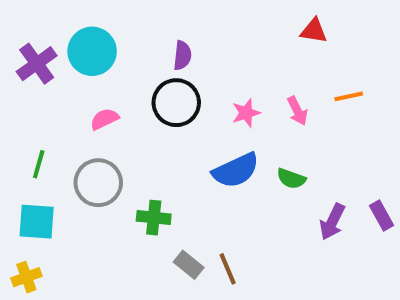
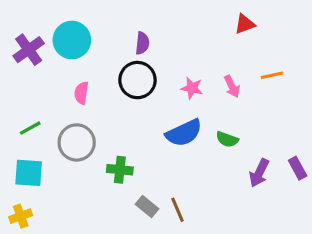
red triangle: (314, 31) -> (245, 24), turned -30
pink star: (246, 113) -> (192, 88), turned 30
pink semicircle: (104, 119) -> (81, 93), turned -55
green line: (39, 164) -> (30, 128), turned 45

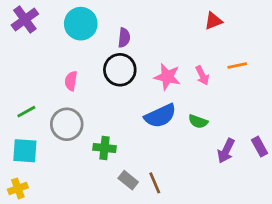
cyan circle: (72, 40) -> (81, 24), moved
purple cross: (29, 50) -> (25, 19), moved
pink star: (192, 88) -> (167, 77), size x1.4

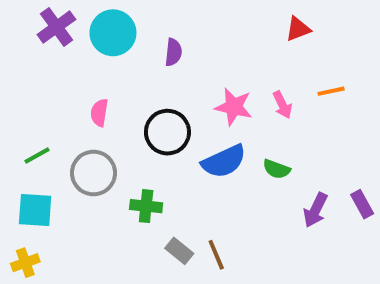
purple cross: (25, 19) -> (56, 27), moved
black circle: (120, 70) -> (167, 132), moved

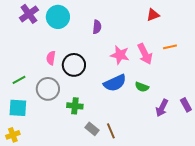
purple semicircle: (173, 52) -> (97, 27), moved
pink arrow: (282, 105) -> (145, 54), size x1.5
black circle: (167, 132) -> (74, 65), moved

